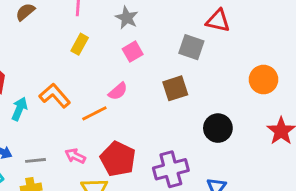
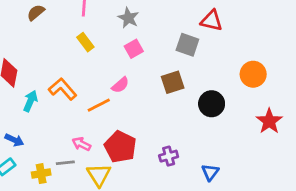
yellow rectangle: (80, 44) -> (85, 42), turned -66
black circle: (218, 128) -> (212, 104), moved
gray line: (36, 160) -> (65, 163), moved
purple cross: (171, 169) -> (169, 156), size x0.6

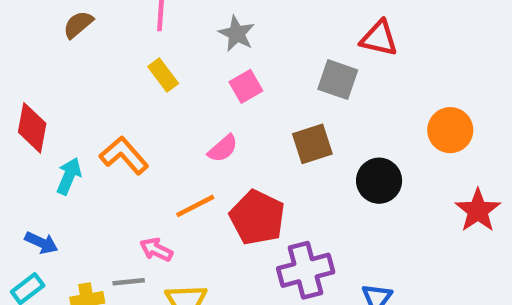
orange line: (99, 105) -> (195, 206), moved
red pentagon: (120, 147) -> (257, 217), moved
purple cross: (169, 156) -> (306, 270), size x1.6

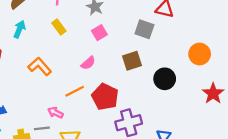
cyan arrow: (69, 176) -> (19, 29), moved

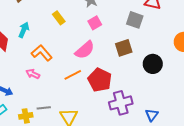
cyan arrow: (19, 29) -> (24, 30), moved
pink semicircle: (88, 63) -> (85, 50), size x1.5
pink arrow: (55, 113) -> (33, 74), moved

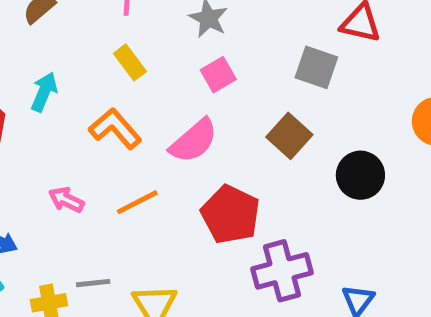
brown square: (124, 48) -> (289, 136), turned -30
orange L-shape: (42, 53) -> (115, 129), moved
orange line: (73, 75) -> (137, 202), moved

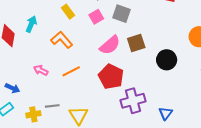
gray square: (316, 67) -> (121, 14), moved
pink square: (218, 75) -> (96, 17), moved
brown square: (289, 136) -> (136, 43), turned 30
pink semicircle: (194, 141) -> (110, 45), moved

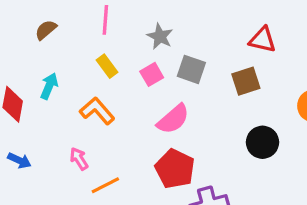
brown square: (136, 43) -> (246, 81), moved
pink arrow: (41, 70) -> (79, 159), moved, turned 32
orange line: (71, 71) -> (105, 185), moved
blue arrow: (12, 88) -> (19, 160), moved

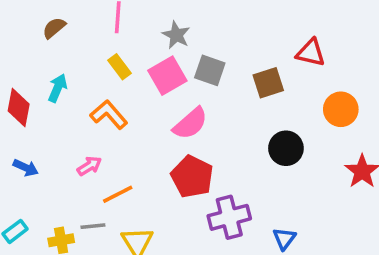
red triangle: (263, 40) -> (311, 53), moved
pink square: (152, 74) -> (167, 76), size x1.5
pink arrow: (79, 159) -> (89, 166), turned 90

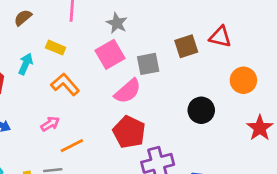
yellow rectangle: (120, 67) -> (56, 48), moved, turned -30
gray square: (210, 70) -> (148, 64), moved, turned -30
brown square: (268, 83) -> (186, 46), moved

